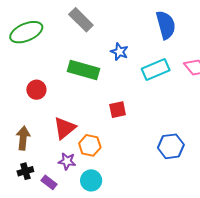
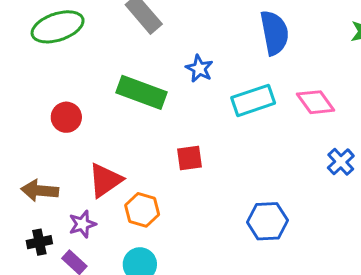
brown arrow: (23, 138) -> (40, 191), turned -95
purple star: (67, 161) -> (82, 224), moved, turned -30

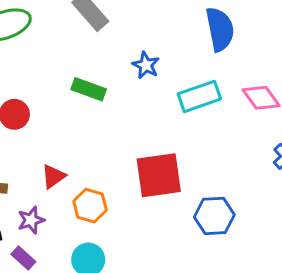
green rectangle: (142, 92) -> (89, 89), size x0.7
red square: (189, 158) -> (159, 175), moved, size x1.8
red triangle: (105, 180) -> (53, 176), size x0.7

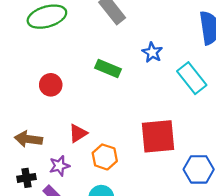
cyan rectangle: (199, 96) -> (192, 78), turned 68

